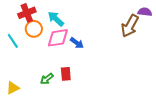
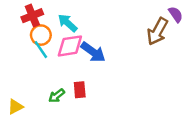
purple semicircle: (145, 12) -> (176, 14), turned 48
cyan line: (13, 41) -> (41, 50), moved
blue arrow: (77, 43) -> (93, 52), size x1.5

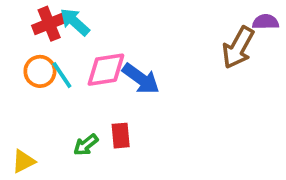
purple semicircle: (176, 14) -> (266, 22), turned -56
cyan arrow: (68, 23) -> (75, 22), moved
orange circle: (41, 35) -> (40, 71), moved

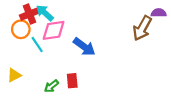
pink diamond: (106, 70) -> (54, 30), moved
orange circle: (40, 71) -> (21, 29), moved
yellow triangle: (23, 161) -> (14, 75), moved

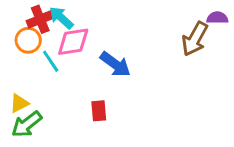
green arrow: (51, 86) -> (27, 124), moved, size x1.5

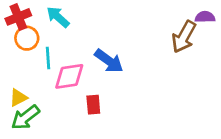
red cross: (40, 19) -> (18, 17), moved
pink diamond: (73, 42) -> (69, 76), moved
cyan line: (51, 61) -> (48, 58), turned 30

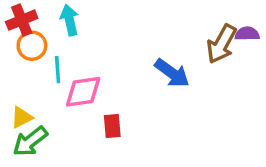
cyan arrow: (58, 17) -> (69, 20), turned 35
purple semicircle: (205, 17) -> (247, 34), moved
blue arrow: (109, 61) -> (172, 73), moved

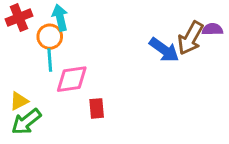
orange circle: (32, 46) -> (50, 37), moved
blue arrow: (172, 73) -> (164, 50), moved

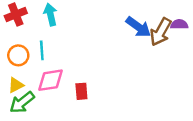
orange circle: (50, 37) -> (18, 55), moved
blue arrow: (164, 50) -> (138, 27), moved
pink diamond: (72, 79) -> (50, 80), moved

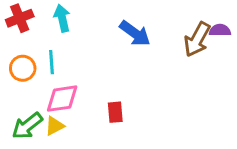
blue arrow: (138, 27) -> (135, 33), moved
yellow triangle: (16, 85) -> (55, 126), moved
red rectangle: (81, 91) -> (115, 112), moved

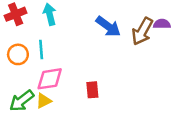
purple semicircle: (220, 30) -> (162, 24), moved
brown arrow: (197, 39) -> (142, 31), moved

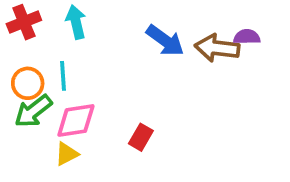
brown arrow: (142, 31) -> (217, 48), turned 68
red rectangle: (92, 90) -> (141, 137), turned 35
green arrow: (22, 101) -> (33, 111), moved

